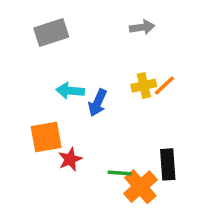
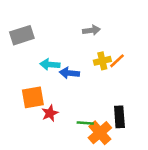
gray arrow: (142, 27) -> (91, 30), moved
gray rectangle: (51, 32) -> (22, 35), moved
blue arrow: (98, 103) -> (69, 73), turned 72

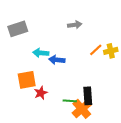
yellow cross: (102, 61) -> (111, 51), moved
black rectangle: (119, 117) -> (88, 96), moved

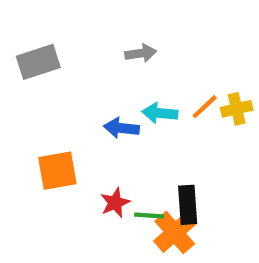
gray arrow: (75, 25) -> (141, 53), moved
cyan arrow: (41, 53) -> (160, 113), moved
red star: (41, 93) -> (115, 203), moved

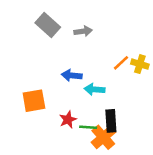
gray rectangle: (38, 62) -> (48, 25), moved, turned 60
yellow cross: (237, 109) -> (140, 64), turned 30
cyan arrow: (160, 113) -> (94, 89), moved

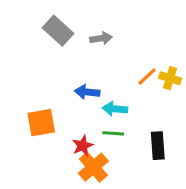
black rectangle: (111, 121) -> (158, 146), moved
green line: (88, 127) -> (113, 133), moved
orange cross: (103, 137) -> (93, 167), moved

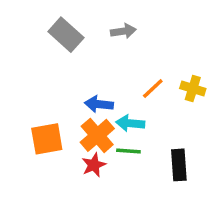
gray arrow: (101, 38) -> (123, 31), moved
orange line: (147, 77) -> (153, 89), moved
orange cross: (93, 167) -> (97, 135), moved

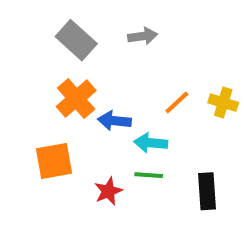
orange cross: (97, 135) -> (76, 99), moved

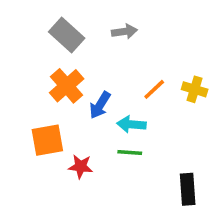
blue arrow: (114, 121) -> (100, 105), turned -64
red star: (108, 191) -> (81, 166), moved, turned 30
black rectangle: (207, 191) -> (188, 189), moved

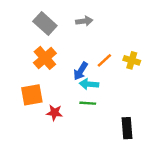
blue arrow: (100, 105) -> (81, 71), moved

